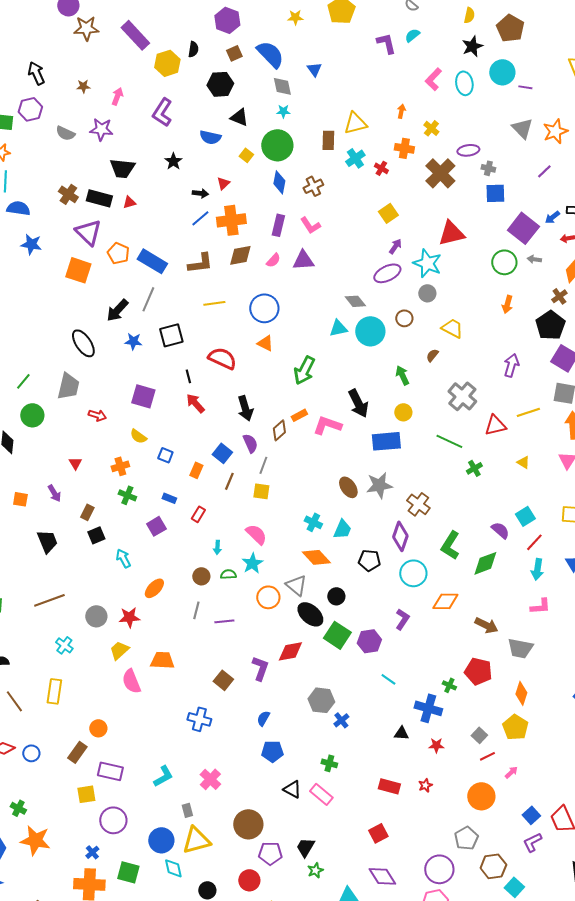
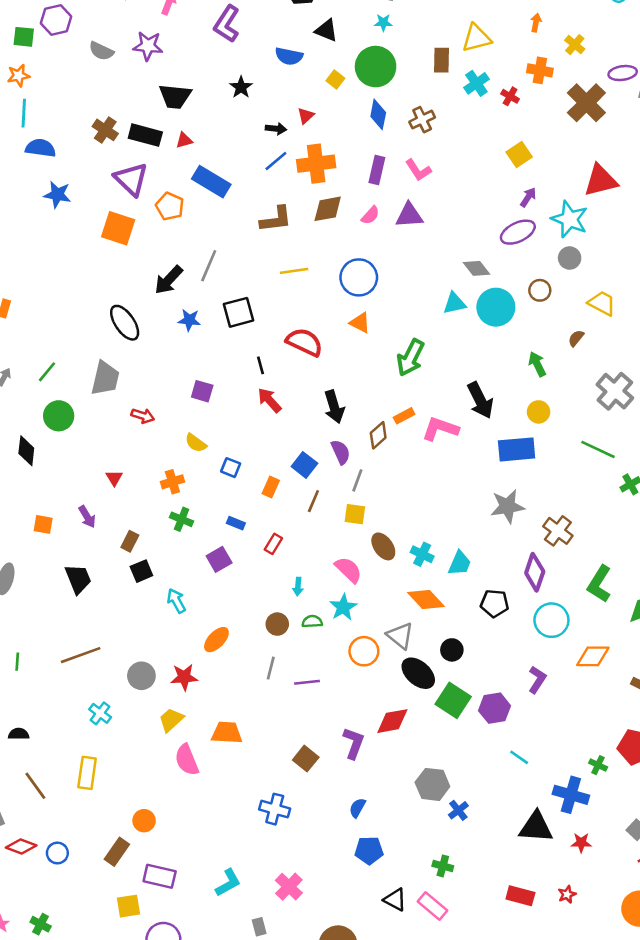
blue rectangle: (152, 261) -> (211, 182), moved
purple square: (143, 396) -> (202, 391), size x0.7
brown ellipse: (348, 487) -> (383, 546), moved
black triangle: (401, 733) -> (536, 827), size x1.8

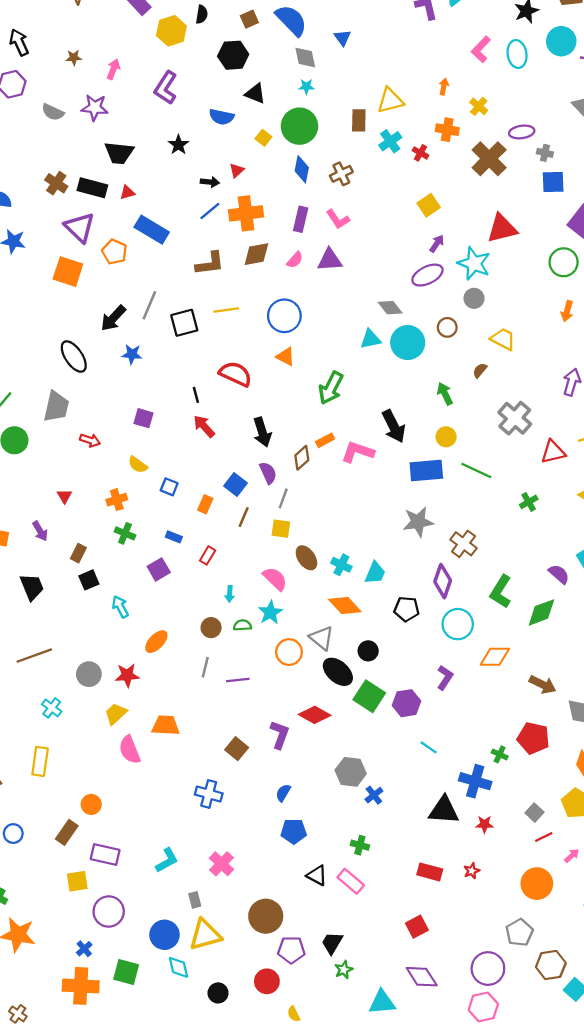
black square: (238, 312) -> (184, 323), moved
green line: (598, 449) -> (476, 471), moved
red diamond: (392, 721) -> (315, 715), turned 40

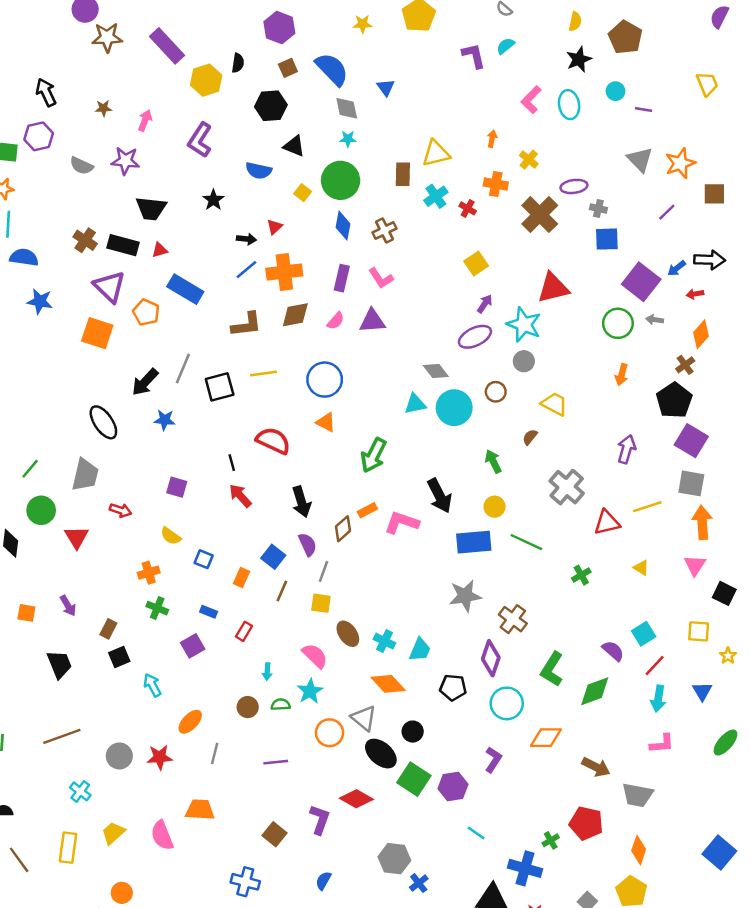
cyan circle: (561, 41) -> (615, 91), size x0.6
red triangle: (64, 496) -> (77, 537), moved, size x1.5
gray line: (205, 667) -> (215, 754), moved
yellow trapezoid: (116, 714) -> (113, 833), moved
green cross: (500, 754) -> (551, 840), turned 35

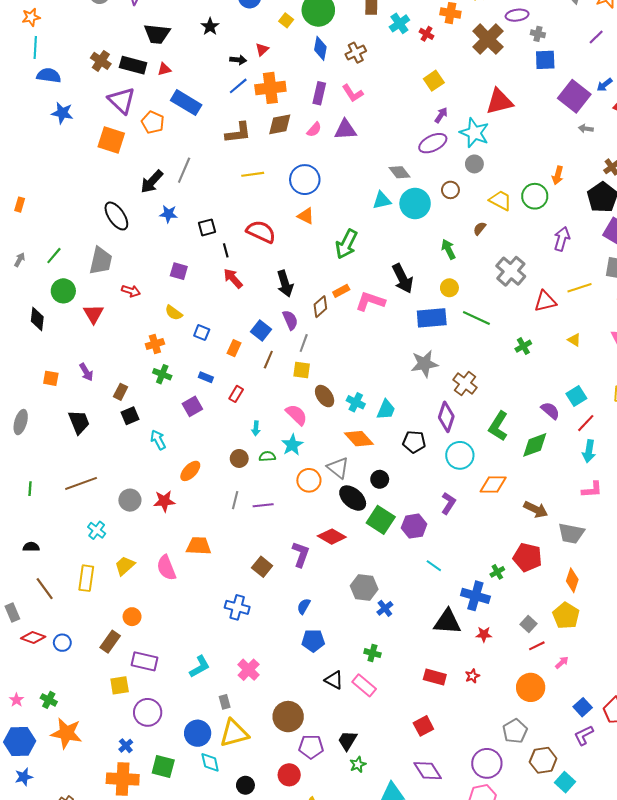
green circle: (618, 323) -> (535, 196), moved
black square: (220, 387) -> (207, 227), moved, size x0.7
gray line: (215, 754) -> (235, 500), moved

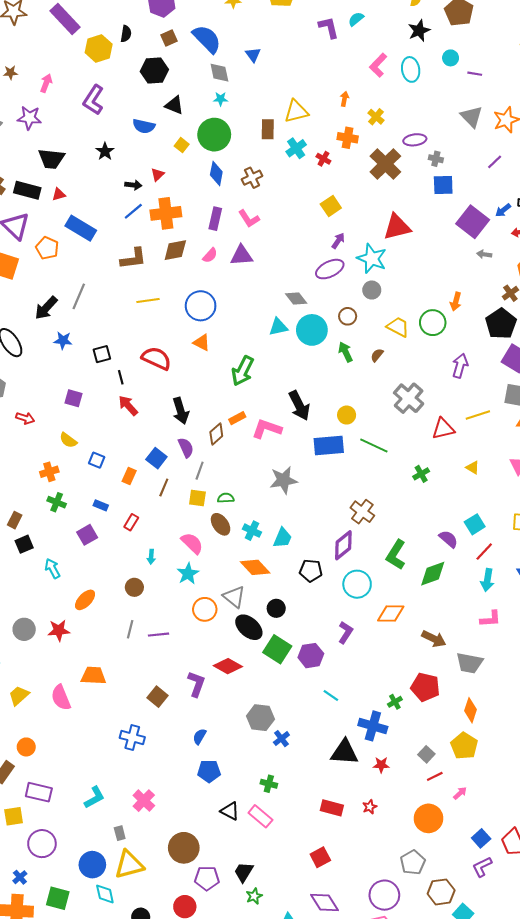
green arrow: (448, 249) -> (346, 352), moved
gray star: (424, 364) -> (284, 480), moved
purple diamond: (446, 417) -> (343, 545), turned 32
green semicircle: (267, 456) -> (226, 498), moved

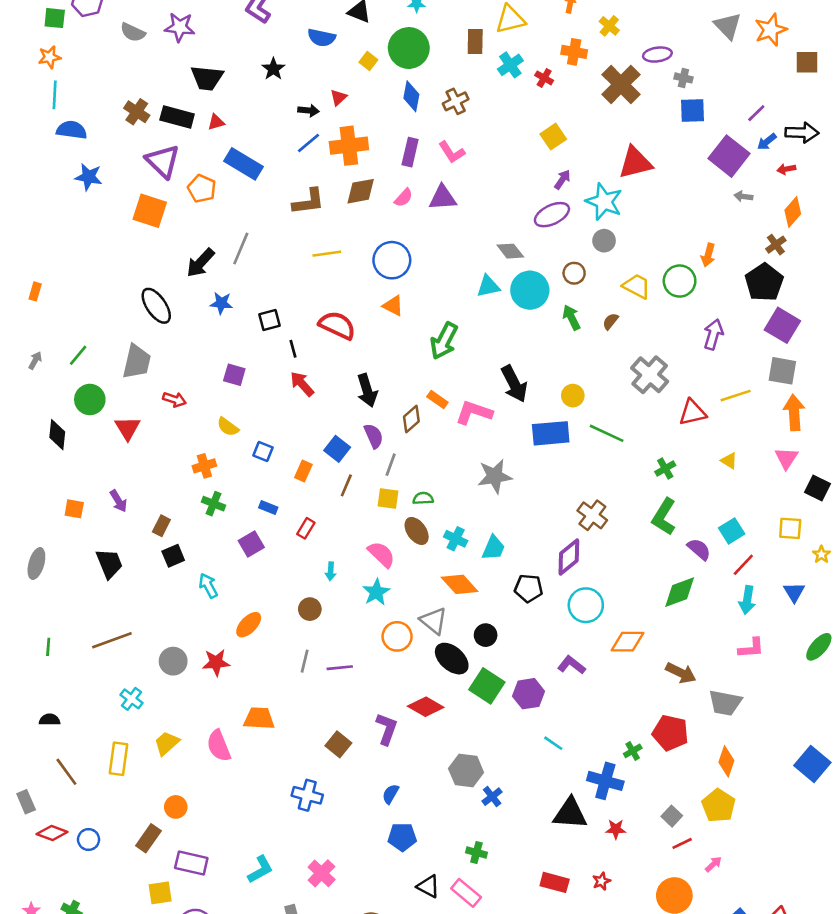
purple line: (495, 162) -> (756, 113), moved
orange rectangle: (237, 418) -> (437, 399), turned 63
green L-shape: (396, 555) -> (664, 517), moved
purple L-shape: (346, 632) -> (571, 665), turned -85

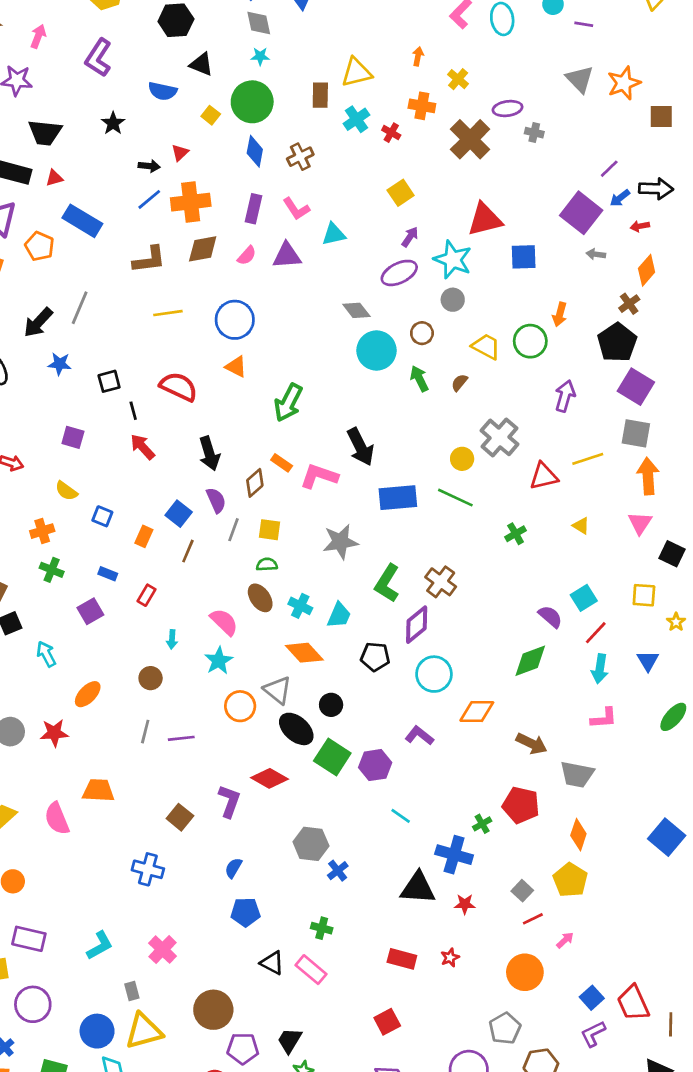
blue square: (693, 110) -> (524, 257), moved
cyan triangle: (488, 286) -> (334, 234), moved
yellow circle: (573, 396) -> (462, 459), moved
yellow square: (388, 498) -> (270, 530), moved
green L-shape: (664, 517) -> (387, 583), moved

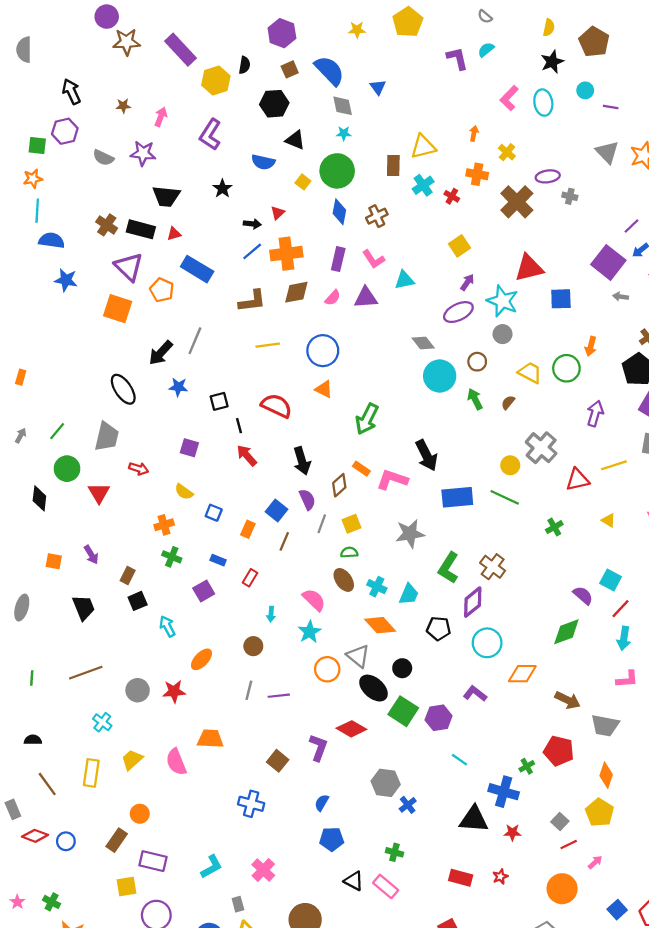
yellow square: (270, 530) -> (351, 524), turned -30
cyan square: (584, 598) -> (611, 580), turned -30

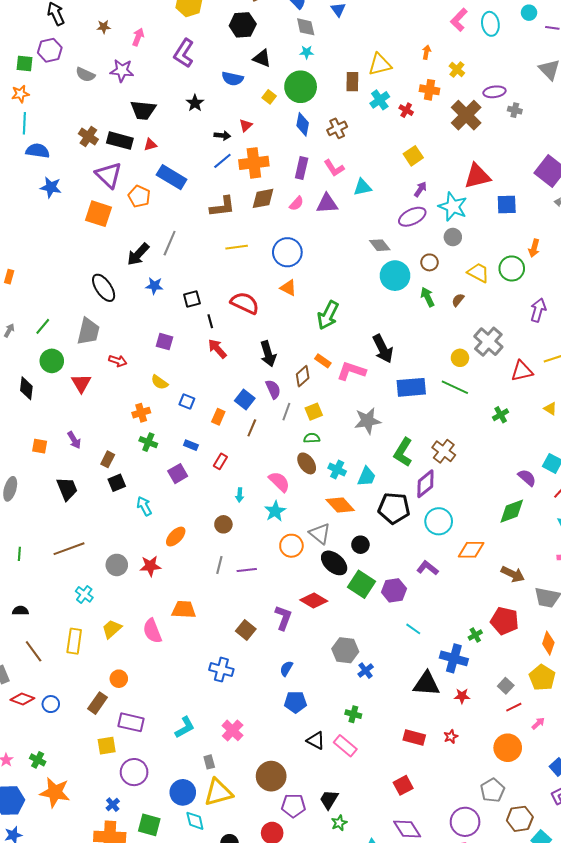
black pentagon: (439, 628) -> (394, 508), size x1.4

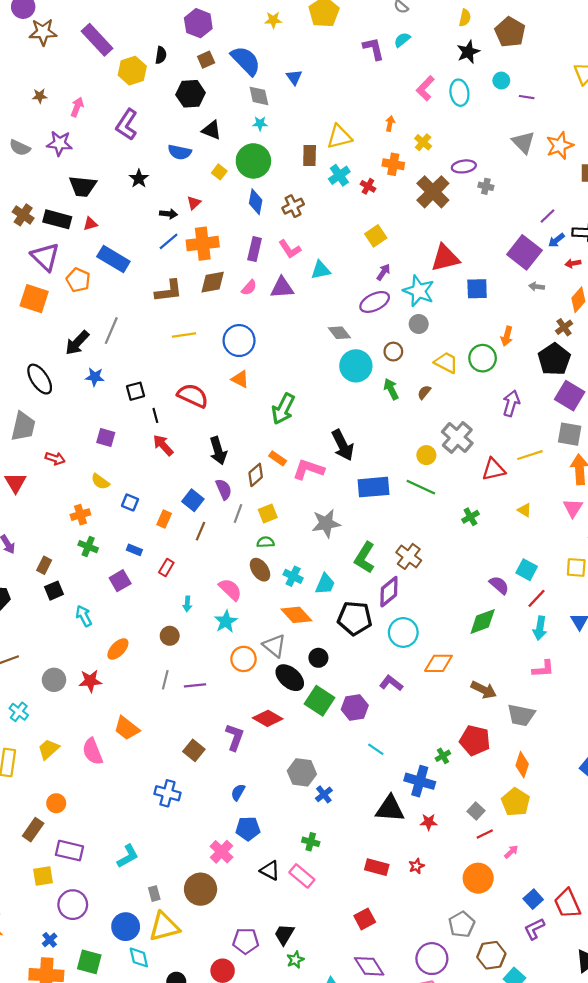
orange trapezoid: (184, 610) -> (127, 728), turned -145
pink cross: (233, 730) -> (221, 852), moved
brown circle: (271, 776) -> (201, 889), moved

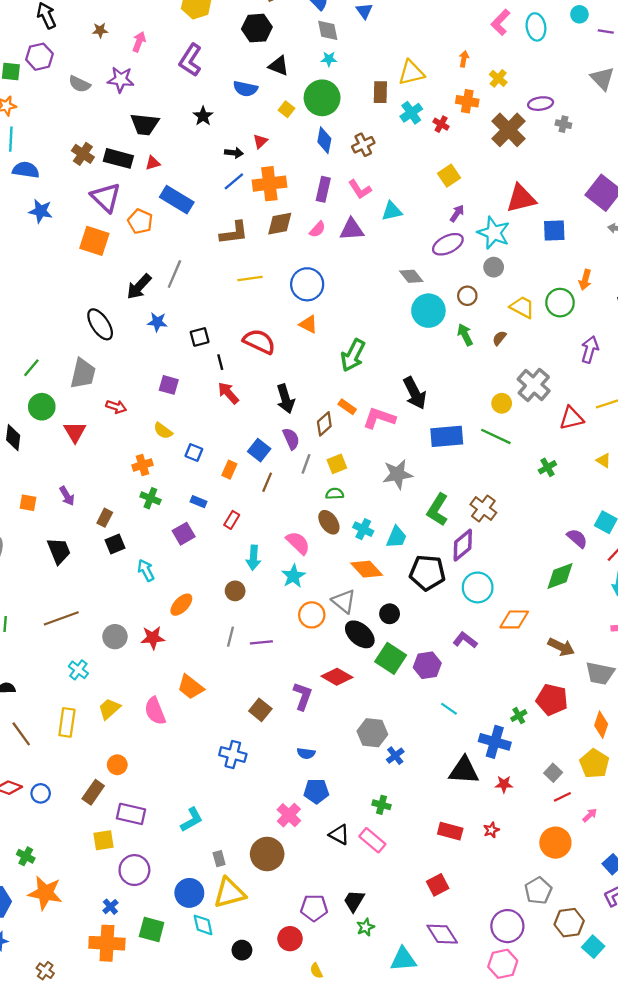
cyan arrow: (187, 604) -> (253, 558), size x1.5
blue semicircle: (238, 792) -> (306, 753), turned -112

